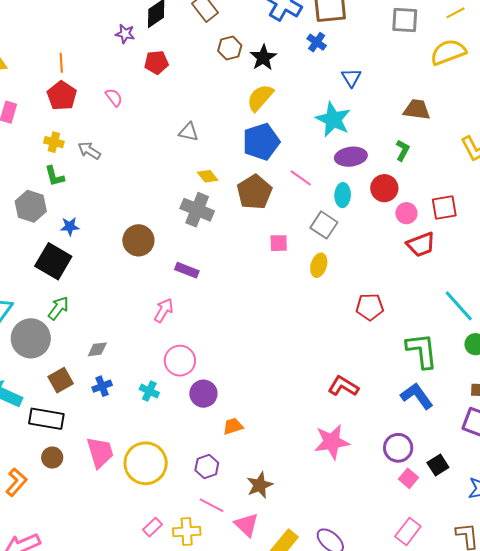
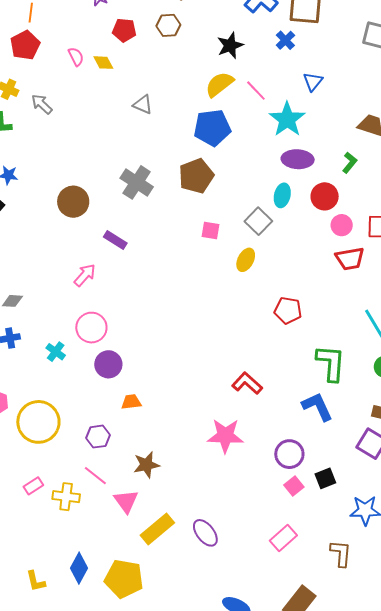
brown hexagon: (230, 48) -> (168, 25), moved
yellow diamond: (208, 176) -> (103, 63), moved
pink line: (301, 178) -> (256, 91), moved

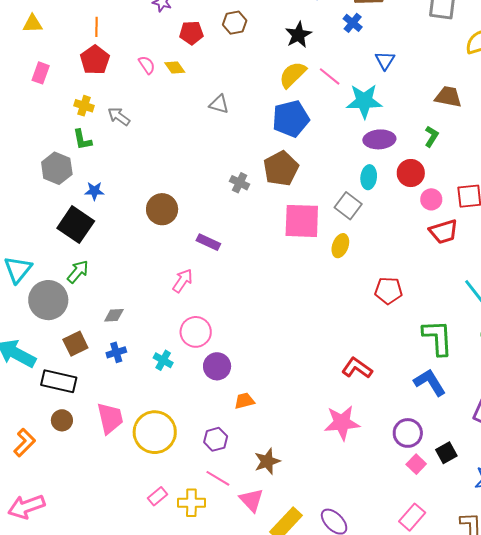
cyan star: (287, 119) -> (364, 101), turned -30
gray cross: (137, 182) -> (240, 183), moved, size x0.6
pink square: (211, 231) -> (302, 221), size x2.0

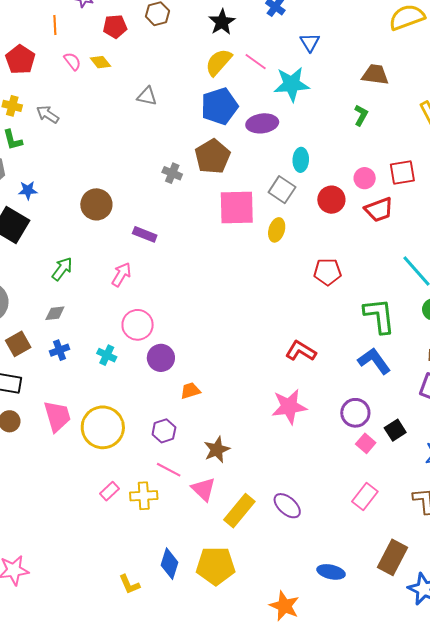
orange line: (97, 27) -> (55, 25), moved
purple ellipse: (379, 139) -> (262, 123), moved
red circle: (411, 173) -> (331, 200), moved
green arrow: (78, 272) -> (62, 269), moved

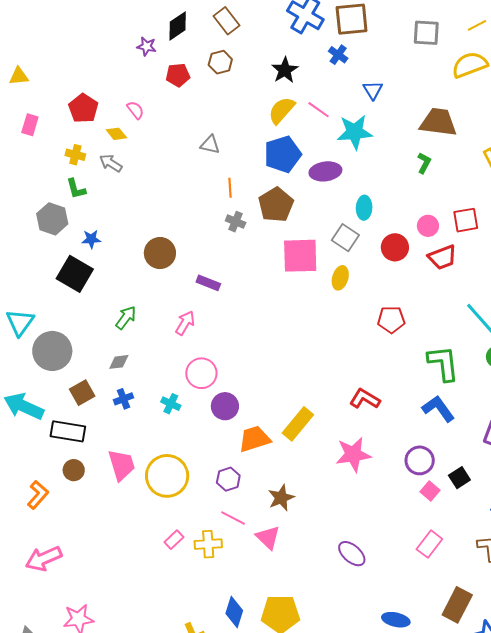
orange line: (55, 25) -> (230, 188), moved
yellow diamond: (100, 62) -> (116, 134), moved
brown trapezoid: (375, 75) -> (438, 122), size x1.4
orange trapezoid: (190, 391) -> (254, 439), size x1.6
yellow rectangle: (239, 511) -> (298, 424), moved

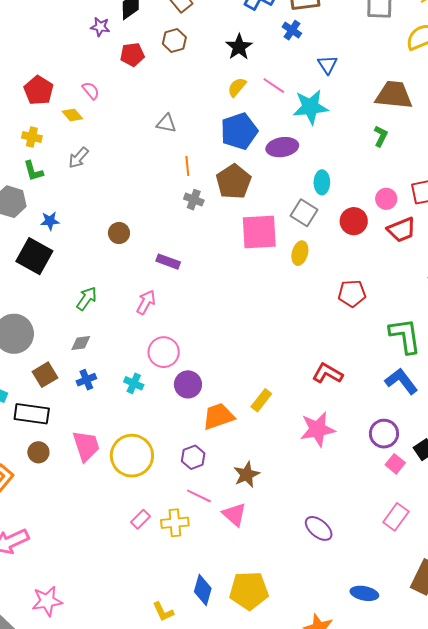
yellow semicircle: (282, 110) -> (237, 87), size x0.7
gray arrow: (111, 163) -> (78, 158), moved, turned -80
brown circle: (160, 253) -> (119, 233), size x0.7
yellow rectangle: (298, 424) -> (261, 400), size x0.7

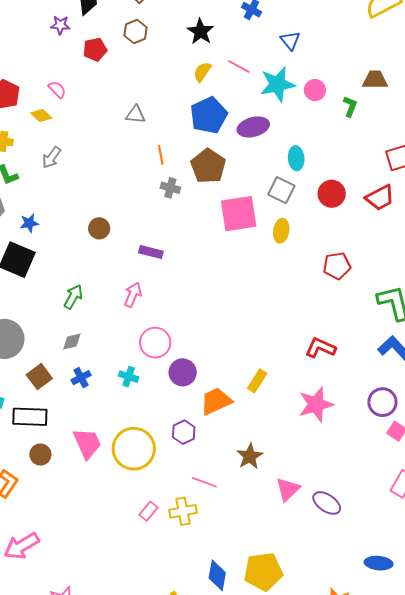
brown trapezoid: (394, 95) -> (375, 80), moved, size x0.7
pink circle: (386, 199) -> (315, 90), moved
purple hexagon: (193, 457) -> (184, 432), moved
pink triangle: (234, 514) -> (288, 489), moved, turned 40

